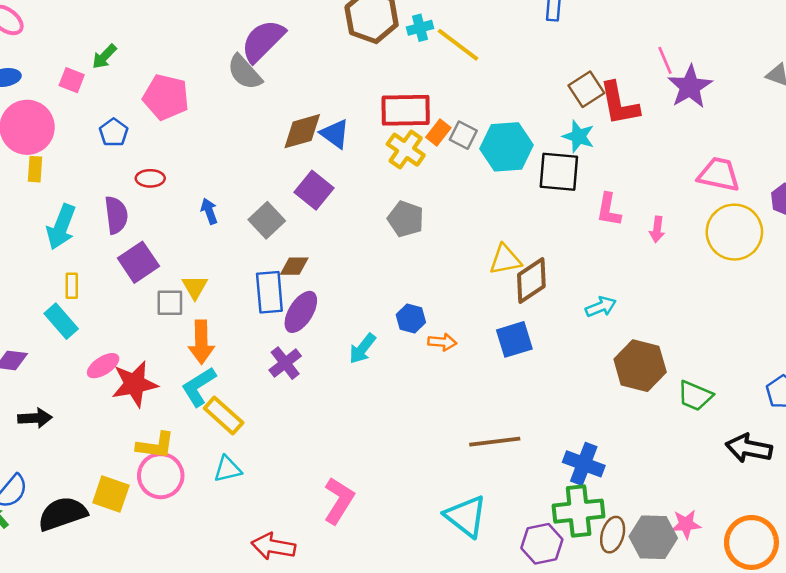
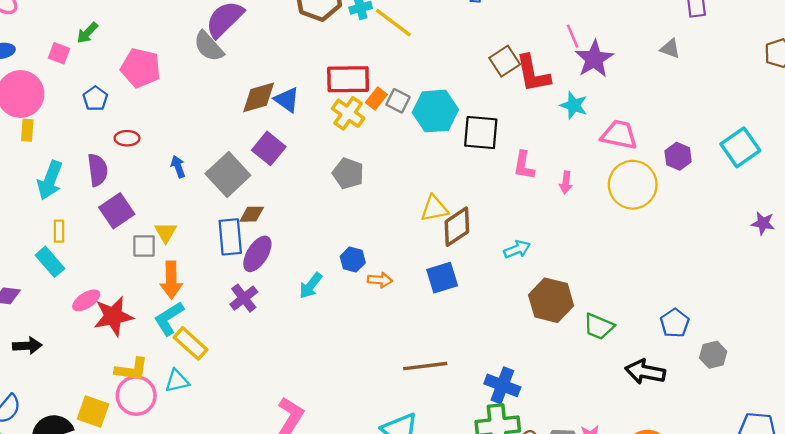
cyan star: (579, 136) -> (574, 105), moved
gray square: (267, 220) -> (228, 175), size x1.4
cyan triangle: (228, 469) -> (177, 381), moved

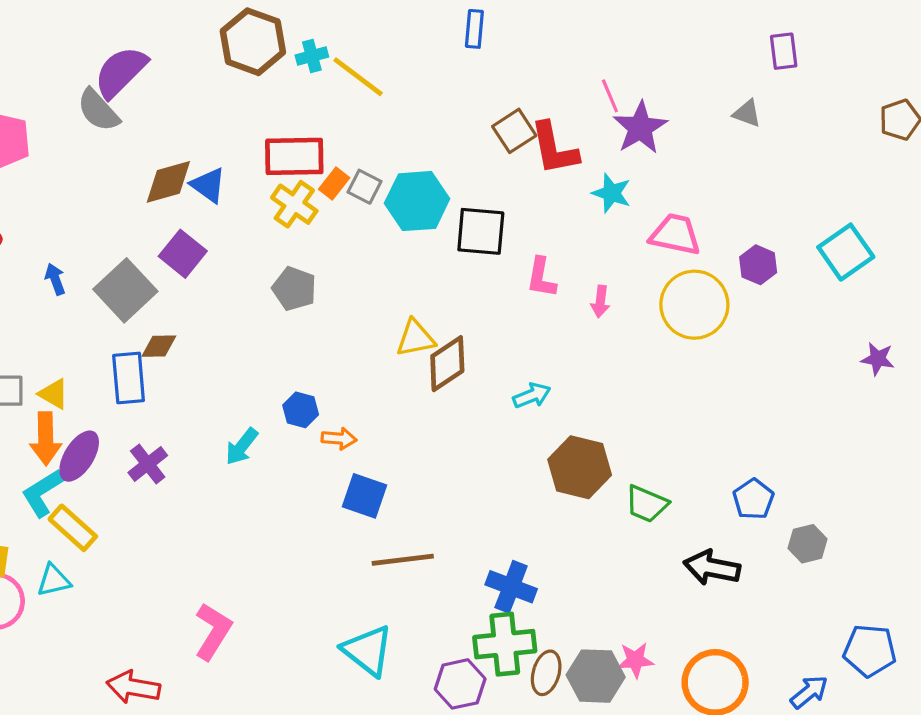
yellow triangle: (166, 232) -> (54, 394), moved, turned -30
purple ellipse: (257, 254) -> (79, 456), moved
blue square: (442, 278) -> (364, 496), moved, turned 36

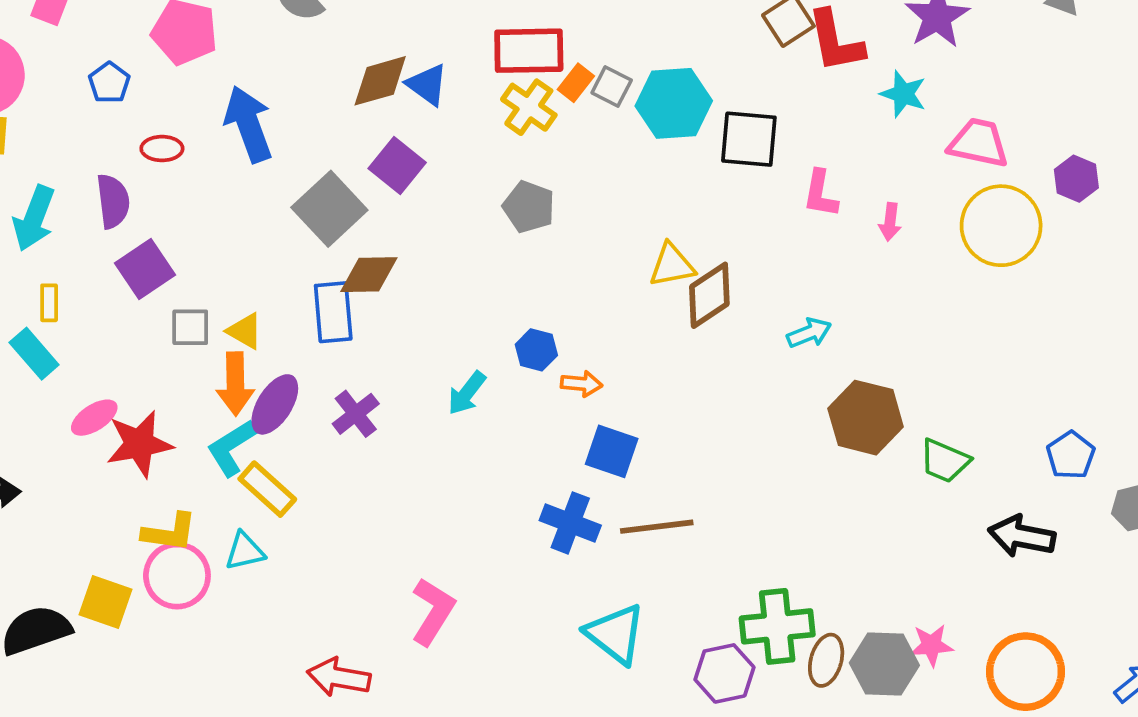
blue arrow: (55, 279) -> (248, 124), moved, size x2.0
brown diamond: (159, 346) -> (369, 275), size x1.4
blue cross: (511, 587) -> (570, 523), moved

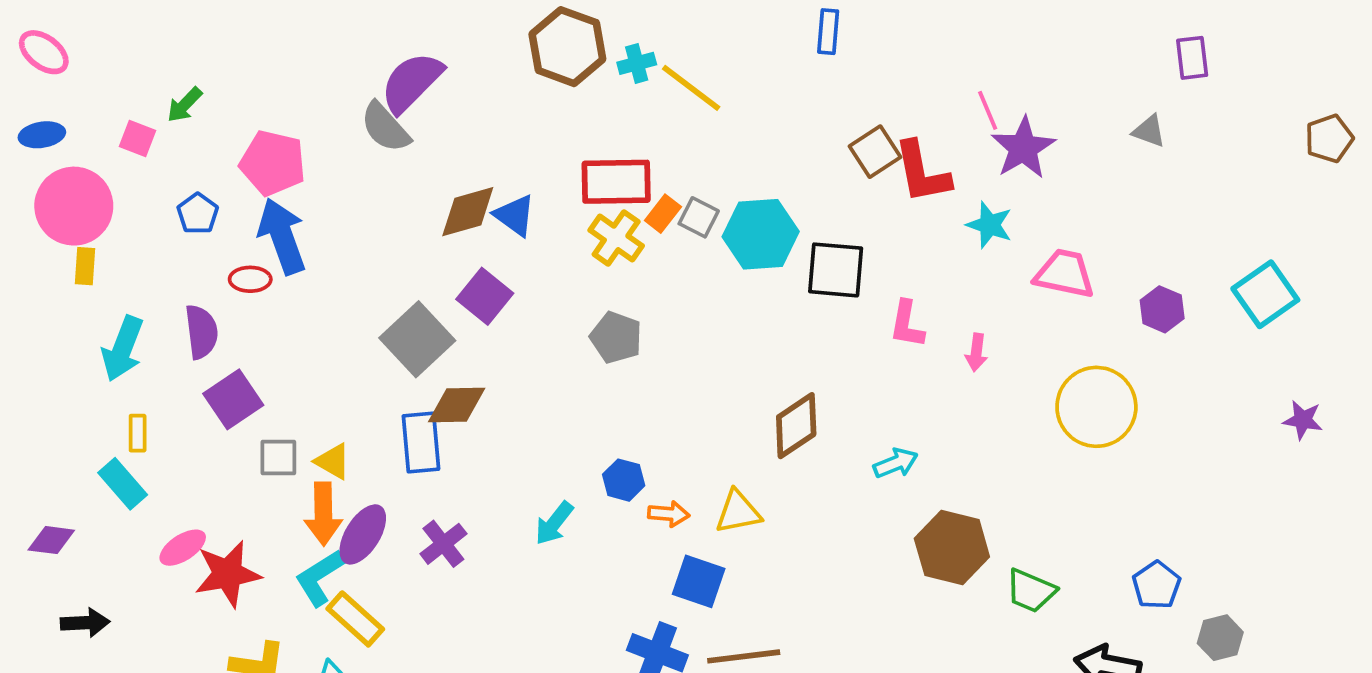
blue arrow: (248, 124) -> (282, 236), moved
yellow circle: (1001, 226) -> (1096, 407), moved
yellow triangle: (672, 265) -> (738, 512), moved

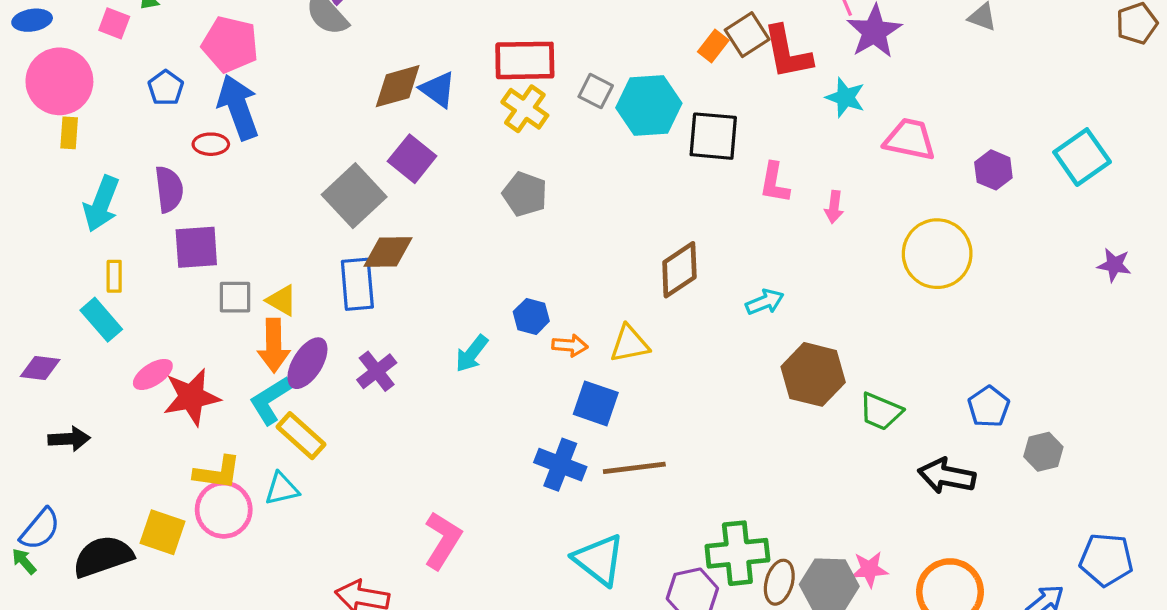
orange rectangle: (663, 214) -> (713, 46), moved
purple square: (233, 399) -> (196, 247), turned 30

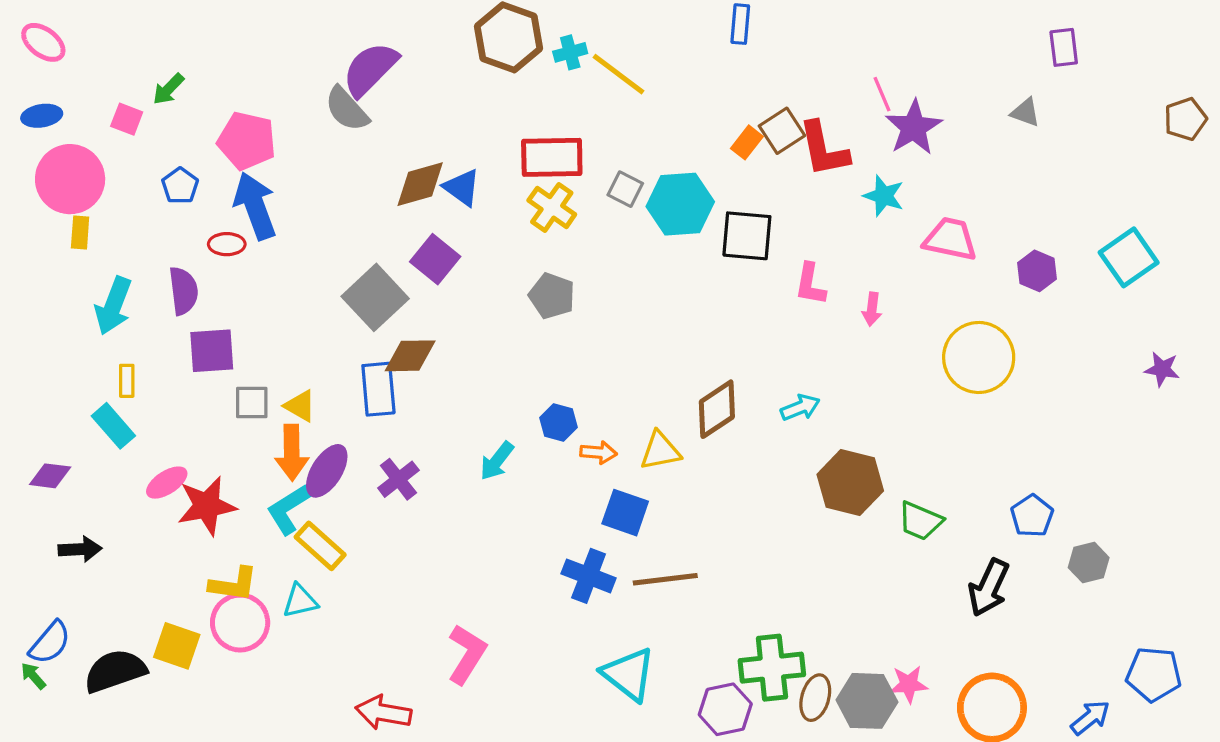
brown diamond: (679, 270) -> (717, 409), moved
black arrow: (947, 476) -> (989, 588), turned -76

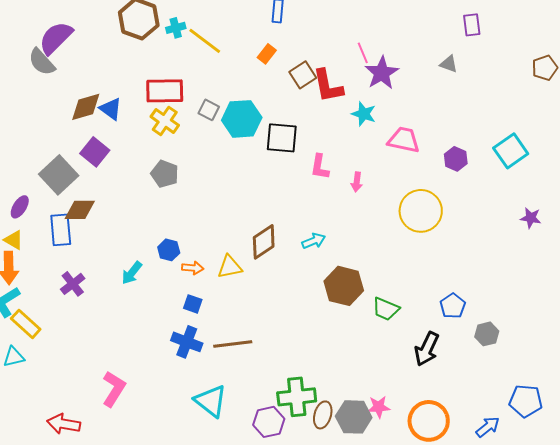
orange rectangle: (747, 142) -> (267, 54), moved
purple ellipse: (327, 471) -> (20, 207), moved, size x0.7
blue square: (625, 513) -> (193, 304), moved, size x0.7

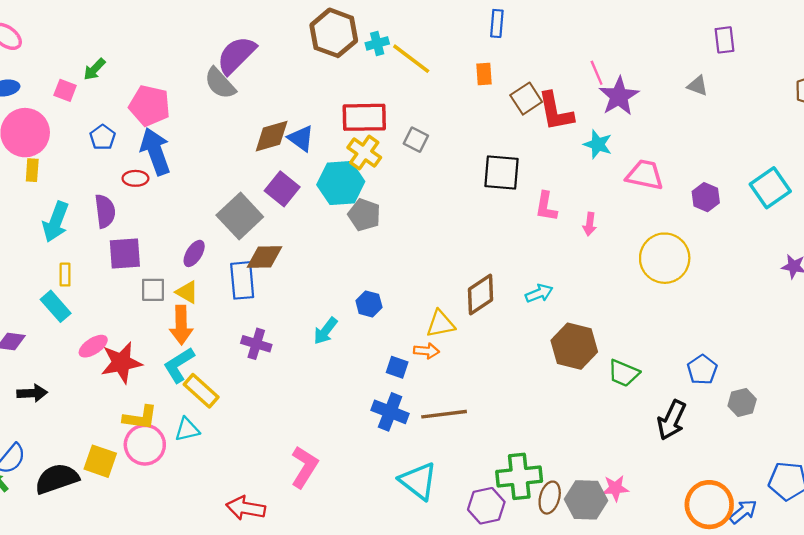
orange rectangle: (267, 54) -> (484, 74), turned -42
cyan hexagon: (242, 119) -> (341, 183), moved
orange arrow: (193, 268) -> (426, 351), moved
purple cross: (73, 284) -> (256, 344), turned -35
orange circle: (429, 421) -> (709, 505), moved

